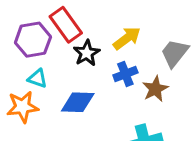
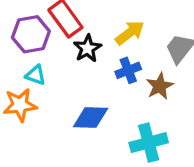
blue diamond: (78, 102) -> (91, 117), moved

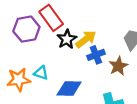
yellow arrow: (130, 33) -> (86, 39), moved
cyan triangle: (36, 75) -> (41, 73), moved

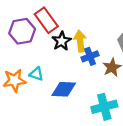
yellow arrow: (86, 39) -> (80, 41), turned -60

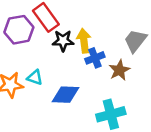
black star: (62, 41) -> (63, 41), turned 30

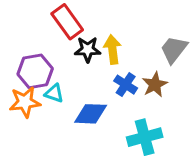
purple hexagon: (19, 30) -> (35, 71), moved
blue cross: (95, 58) -> (126, 85), moved, turned -36

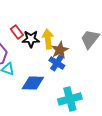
red rectangle: (67, 22) -> (17, 32), moved, size x0.6
brown star: (155, 85) -> (60, 50), moved

